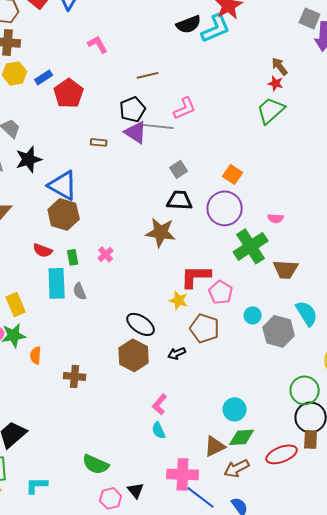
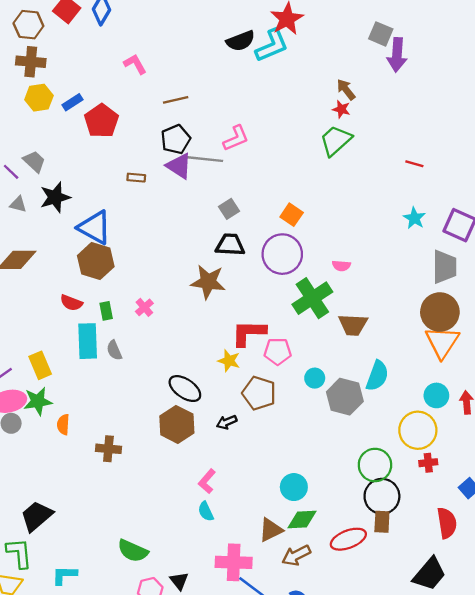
brown line: (148, 75) -> (176, 100), moved
pink pentagon: (221, 292) -> (278, 351), turned -30
cyan semicircle: (307, 313) -> (377, 376), turned 52

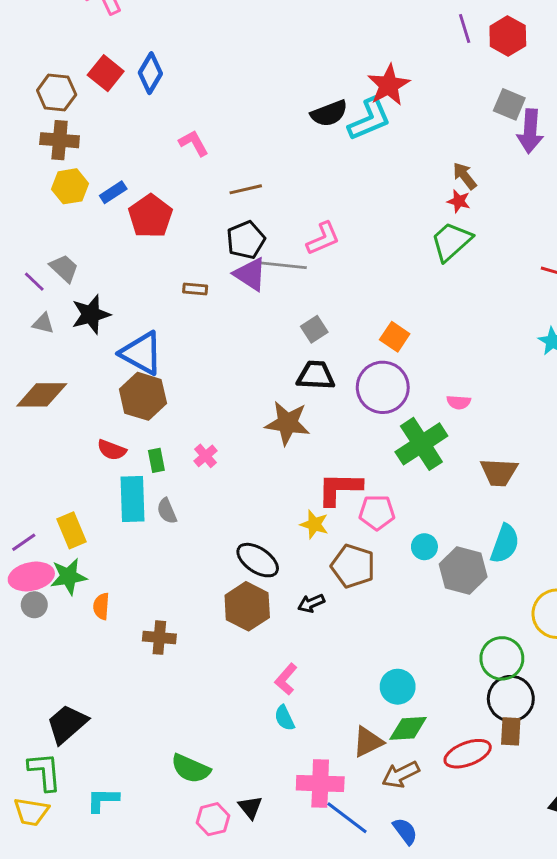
brown trapezoid: (353, 325) -> (499, 472), moved

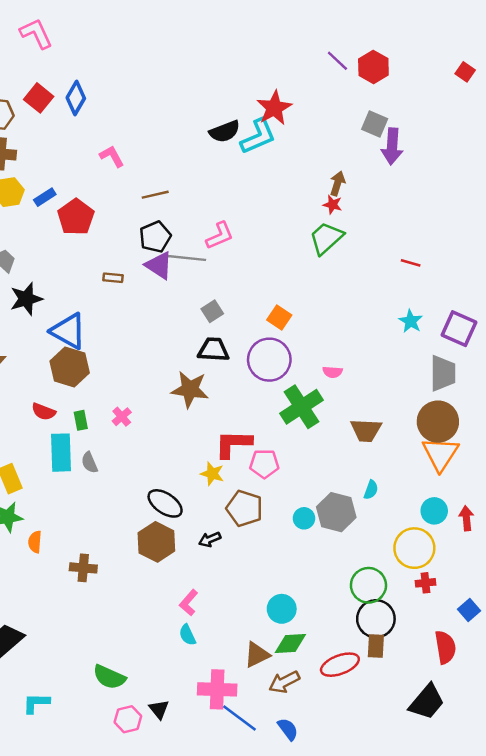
purple line: (465, 28) -> (337, 61), turned -30
brown arrow: (465, 176) -> (337, 184), turned 55
cyan semicircle: (505, 544) -> (371, 490), size x0.6
cyan circle: (424, 547) -> (304, 518), moved

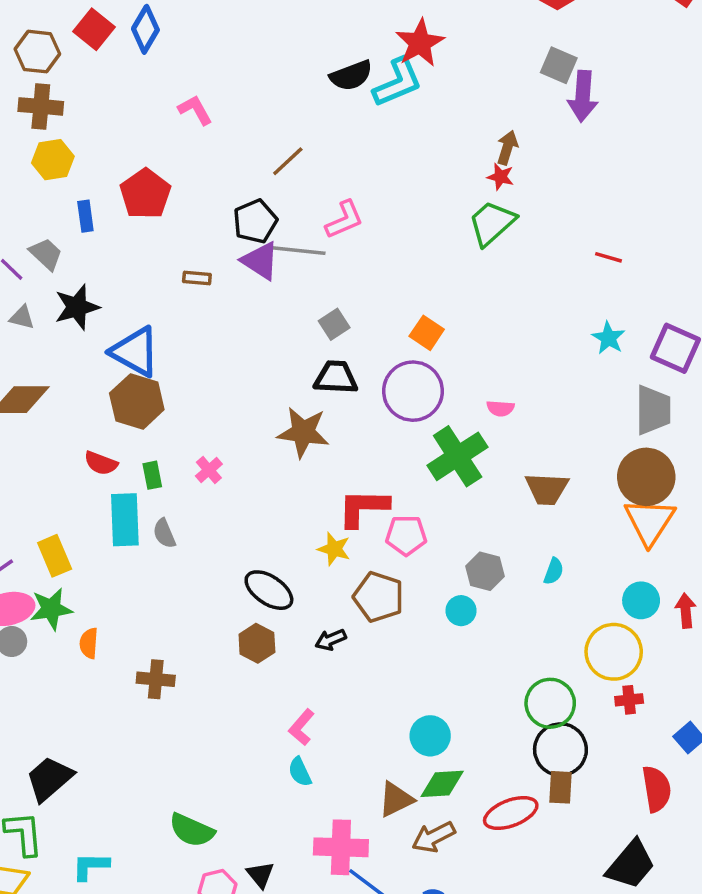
brown line: (155, 195) -> (288, 161), moved, turned -30
blue rectangle: (45, 197) -> (85, 216), moved, turned -65
gray hexagon: (336, 512) -> (485, 571), moved, size x0.7
brown hexagon: (156, 542) -> (257, 643), size x0.7

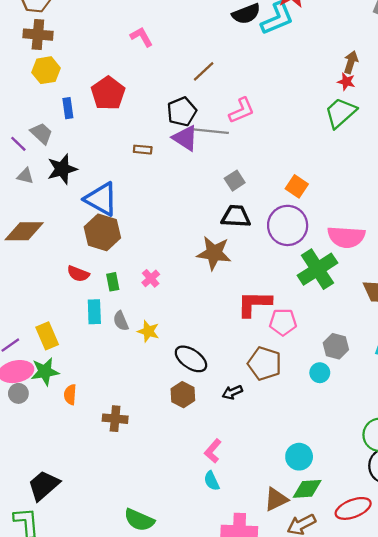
pink semicircle: (500, 408) -> (346, 237), size x2.0
cyan rectangle: (125, 520) -> (94, 312), size x0.7
yellow star: (334, 549) -> (148, 331), moved

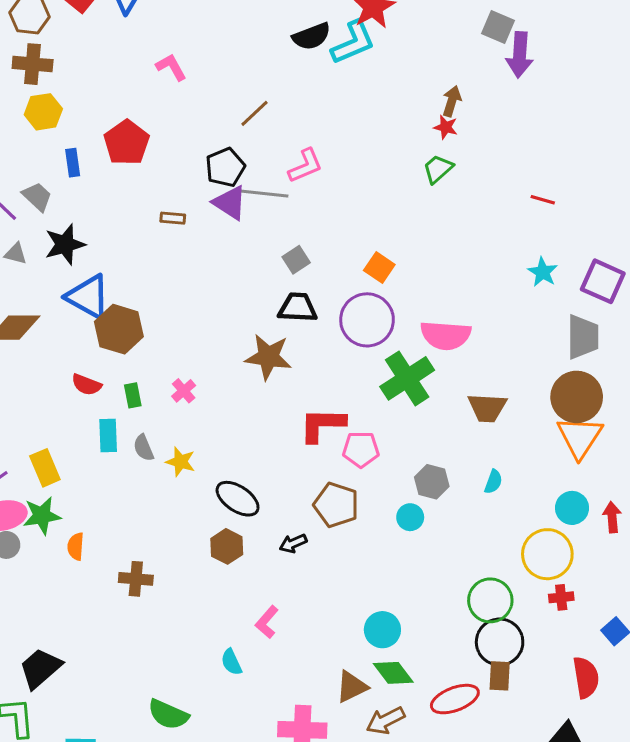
green trapezoid: (340, 113) -> (438, 169), size x0.7
blue triangle: (101, 199) -> (88, 297), moved
cyan semicircle: (212, 481) -> (231, 662), moved
green diamond: (307, 489) -> (393, 673), turned 56

